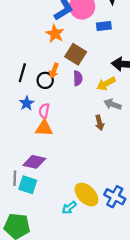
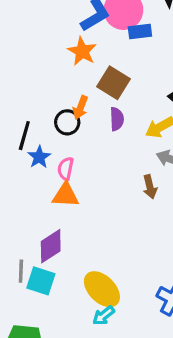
blue rectangle: (104, 26) -> (140, 32), moved
black line: (22, 73) -> (24, 136), moved
purple diamond: (34, 162) -> (51, 246), turned -45
yellow ellipse: (86, 195) -> (102, 289), moved

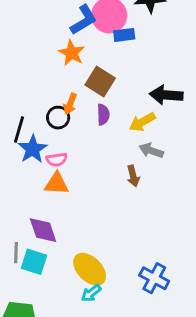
blue star: (39, 157) -> (33, 149), size x1.4
pink semicircle: (66, 169) -> (57, 160), turned -110
purple diamond: (51, 246) -> (43, 230), turned -76

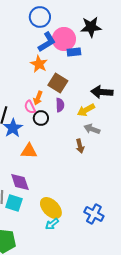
black circle: (58, 118) -> (41, 118), moved
pink semicircle: (57, 160) -> (30, 107), moved, turned 72

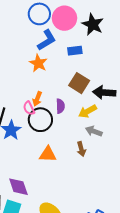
black star: (91, 27) -> (93, 24), turned 30
pink circle: (64, 39) -> (64, 18), moved
brown square: (58, 83) -> (79, 83), moved
black circle: (41, 118) -> (40, 120), size x1.5
orange triangle: (29, 151) -> (48, 154), moved

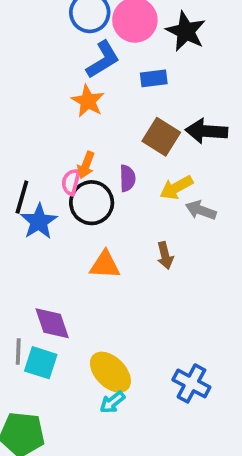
black arrow: (104, 92) -> (206, 131), moved
pink semicircle: (29, 108) -> (71, 182), turned 40
gray arrow: (94, 131) -> (201, 210), moved

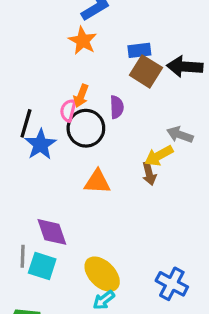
blue rectangle: (154, 78) -> (139, 50), moved
yellow arrow: (176, 188) -> (159, 156), moved

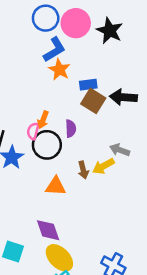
orange star: (83, 41) -> (59, 70), moved
brown arrow: (149, 174) -> (83, 170), moved
purple diamond: (52, 232) -> (48, 230), moved

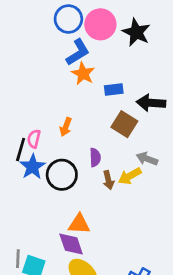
brown square: (93, 101) -> (124, 124), moved
purple semicircle: (71, 129) -> (95, 157), moved
pink semicircle: (33, 131) -> (34, 139), moved
black circle: (47, 145) -> (62, 175), moved
orange triangle: (56, 186) -> (79, 224), moved

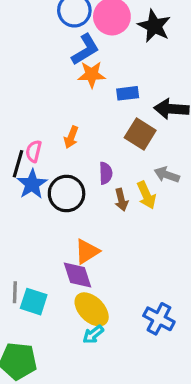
orange star: (83, 74) -> (92, 75), turned -30
yellow arrow: (130, 176) -> (146, 195), turned -85
orange triangle: (79, 224) -> (87, 251), turned -35

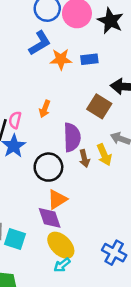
blue L-shape: (85, 49) -> (40, 43), moved
blue rectangle: (128, 93) -> (89, 59), moved
purple semicircle: (106, 173) -> (72, 137), size x1.6
black circle: (67, 194) -> (48, 167), moved

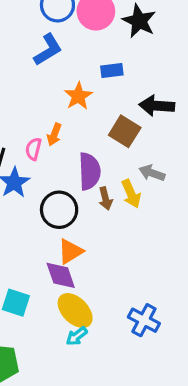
orange star: (61, 59) -> (78, 96), moved, turned -30
pink semicircle: (15, 120) -> (33, 149), moved

